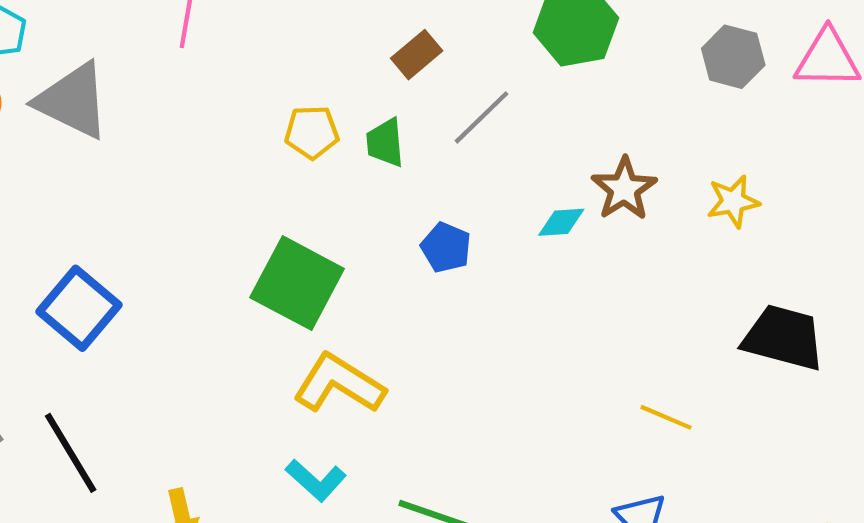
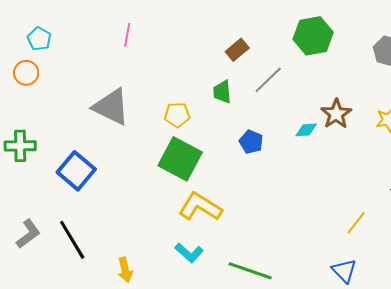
gray triangle: (73, 101) -> (111, 107), moved
yellow pentagon: (312, 132) -> (177, 115), moved
yellow line: (666, 417) -> (356, 223), turned -75

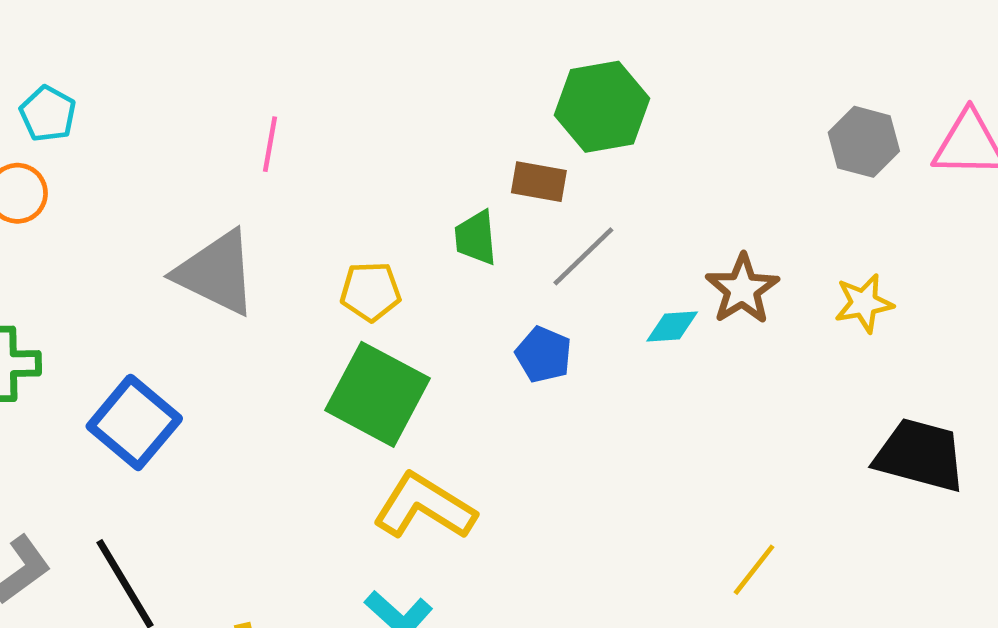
pink line: (127, 35) -> (270, 144), moved
green hexagon: (313, 36) -> (602, 107), moved
brown rectangle: (237, 50) -> (539, 182), moved, turned 50
gray line: (268, 80) -> (583, 256), moved
yellow line: (356, 223) -> (754, 570), moved

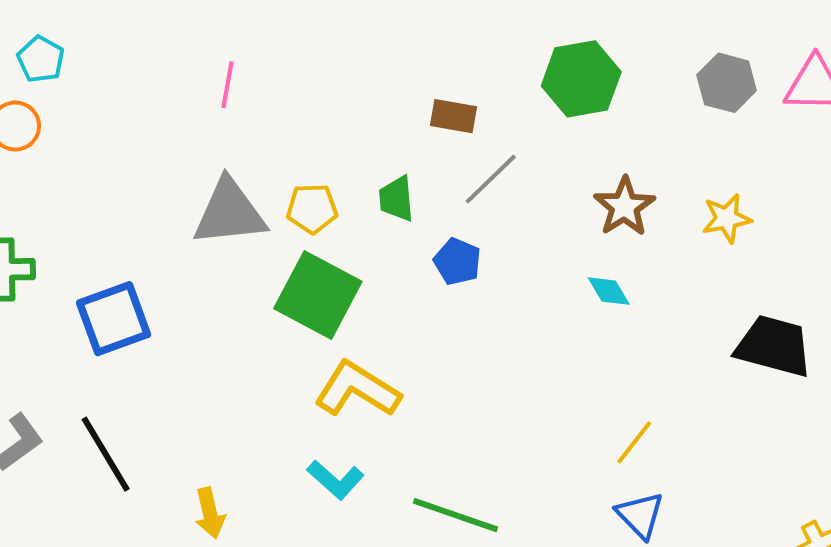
green hexagon: (602, 107) -> (581, 79), moved
green trapezoid: (476, 238) -> (396, 199), moved
gray triangle: (216, 273) -> (229, 212), moved, turned -32
cyan diamond: (672, 327) -> (609, 291), moved, turned 63
blue square: (134, 422) -> (114, 319), turned 30

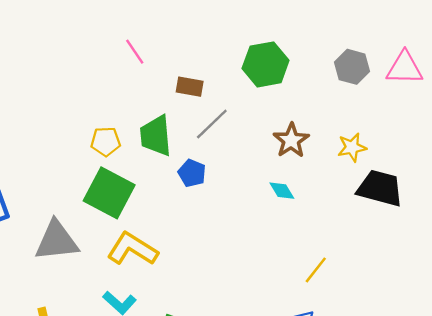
pink line: (228, 85) -> (135, 52), moved, turned -44
green trapezoid: (396, 199) -> (156, 136), size x1.5
gray triangle: (229, 212) -> (57, 241), moved
black trapezoid: (774, 346) -> (380, 188), moved
yellow line: (634, 442) -> (316, 270), moved

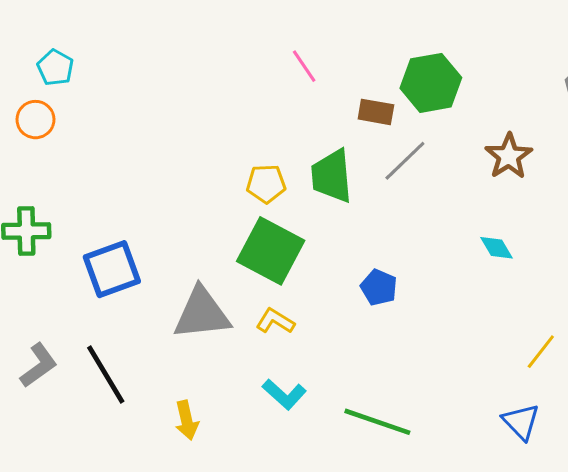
green hexagon: (266, 64) -> (431, 83), moved
brown star: (291, 140) -> (509, 156), moved
blue pentagon: (192, 173) -> (379, 287), moved
yellow L-shape: (132, 249) -> (275, 321), moved, size x0.6

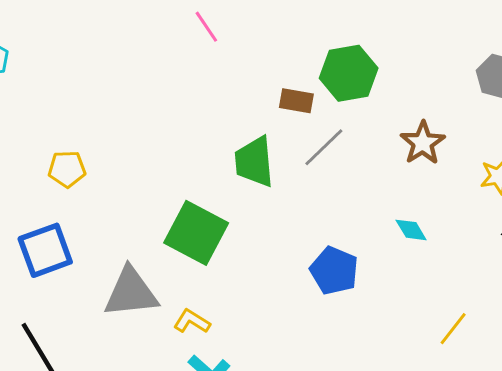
pink line: (304, 66) -> (206, 27), moved
yellow pentagon: (266, 184) -> (67, 169), moved
blue pentagon: (379, 287) -> (334, 271), moved, size x1.4
yellow L-shape: (275, 321) -> (192, 321), moved

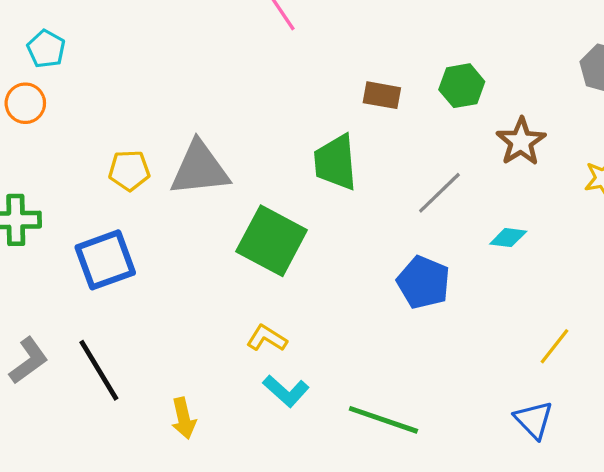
green hexagon: (349, 73) -> (462, 86), moved, size x0.7
gray line: (324, 147) -> (439, 193), moved
cyan diamond: (411, 230) -> (508, 238), turned -52
gray triangle: (131, 292) -> (200, 169), moved

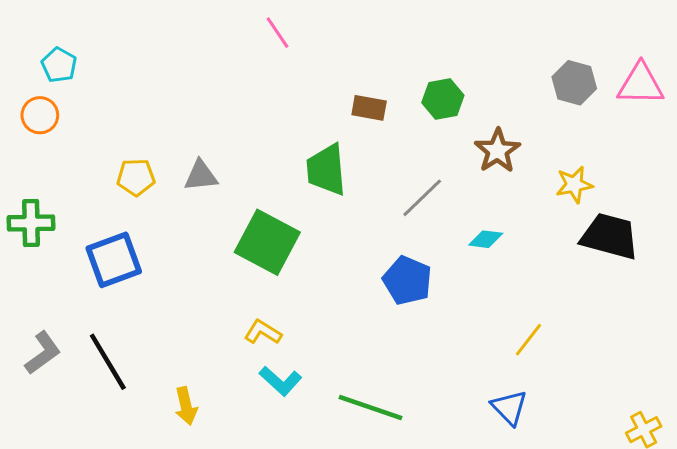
gray triangle: (200, 169) -> (201, 176), size x0.6

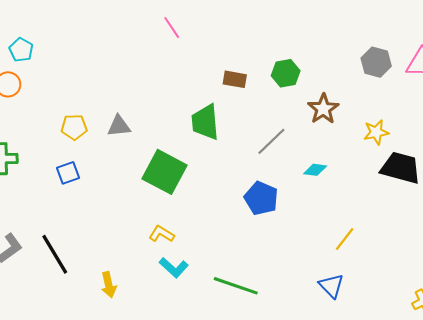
blue square: (114, 260) -> (68, 173), moved, size x0.6

